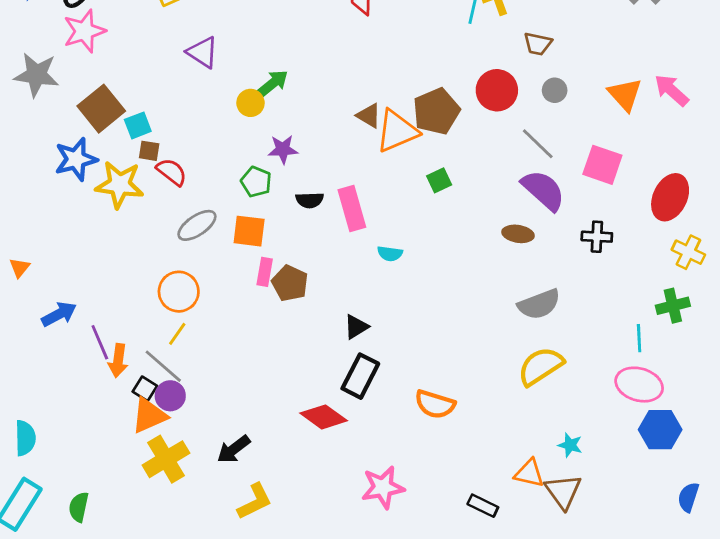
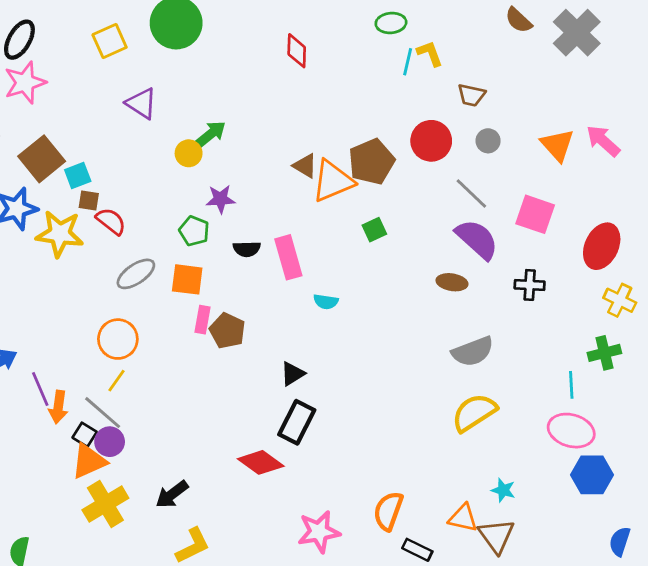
orange semicircle: (435, 404) -> (388, 511), moved, turned 93

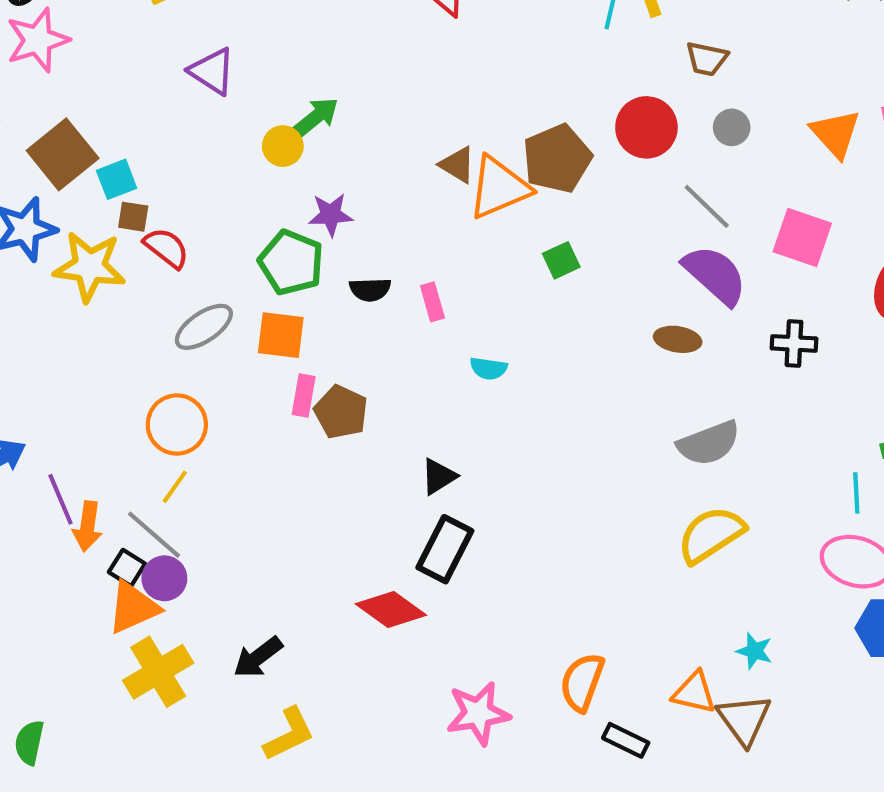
green pentagon: (194, 231) -> (291, 262), size x1.4
pink rectangle: (288, 257) -> (432, 302), size x0.6

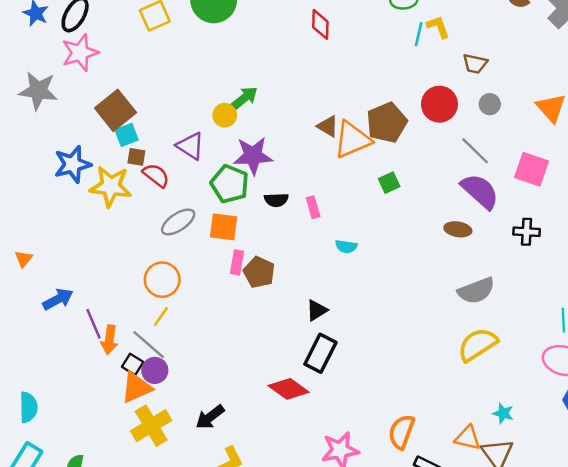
purple triangle: (212, 71) -> (190, 146), moved
brown square: (63, 154) -> (116, 110), moved
purple star: (331, 215) -> (253, 156), size x1.5

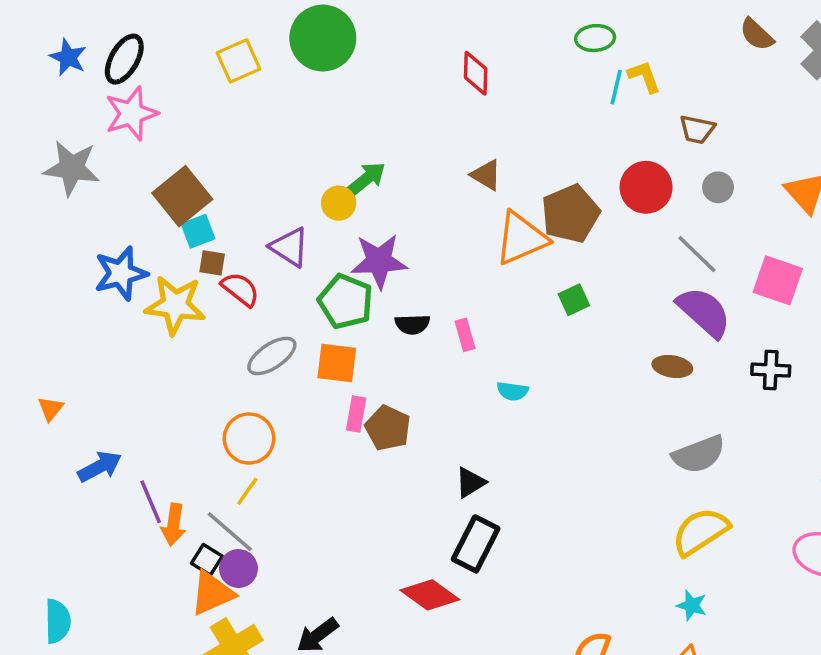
brown triangle: (328, 126) -> (486, 175), moved
cyan star: (503, 413) -> (692, 605), moved

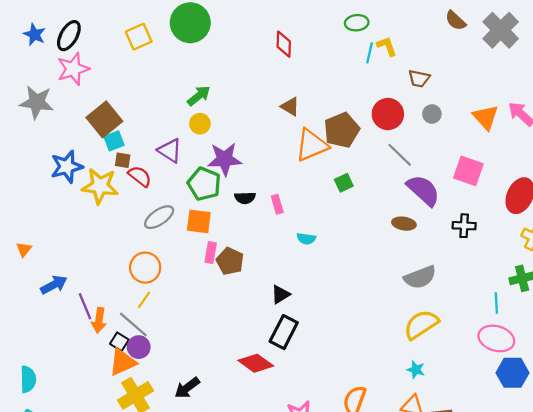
green arrow: (367, 179) -> (199, 96), moved
gray line: (697, 254) -> (400, 155), moved

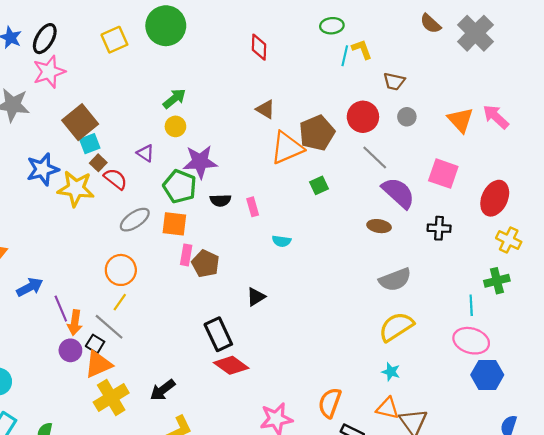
purple triangle: (170, 151) -> (145, 153), size x0.7
brown square: (123, 160) -> (98, 163), turned 35
black rectangle: (284, 332) -> (218, 334), moved, turned -52
purple circle: (139, 347) -> (70, 350), moved

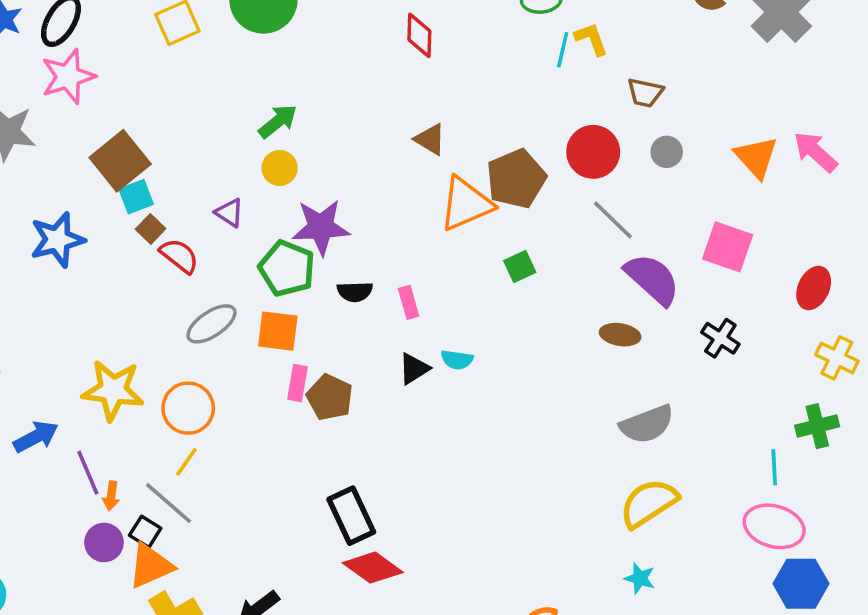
yellow star: (76, 189) -> (113, 390), moved
red ellipse: (495, 198) -> (814, 288), size x0.7
black cross: (439, 228) -> (720, 338), turned 30
black triangle: (256, 297) -> (414, 369), moved
orange arrow: (75, 322) -> (111, 496), size x0.7

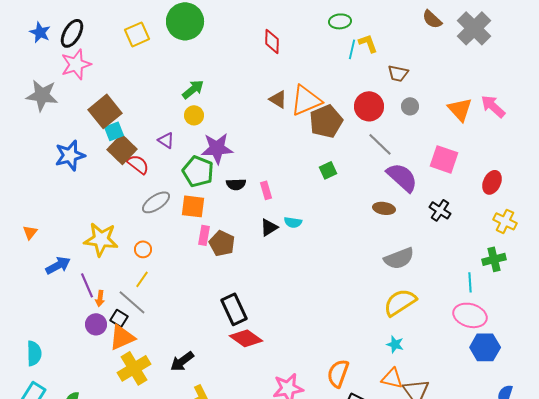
orange triangle: (466, 204) -> (306, 100), moved
brown square: (151, 229) -> (122, 149), size x1.8
orange circle: (188, 408) -> (143, 249), size x0.6

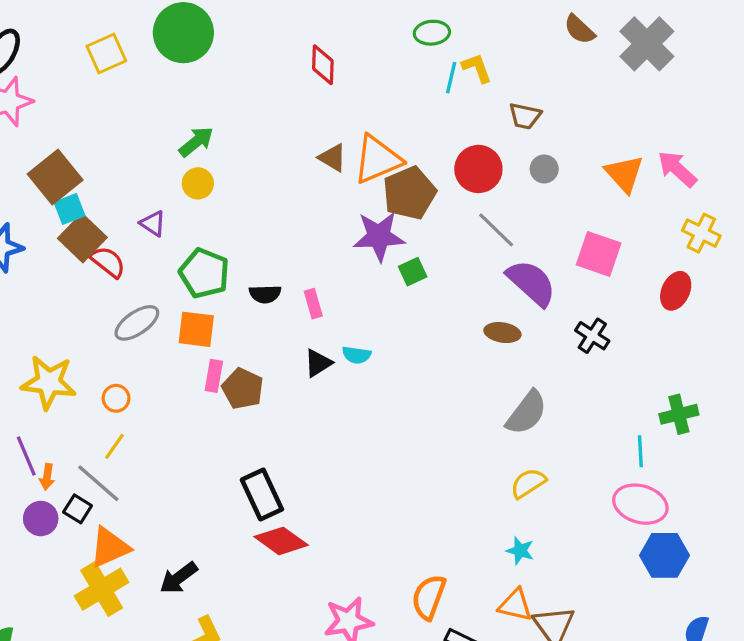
purple star: (217, 148) -> (379, 236), moved
yellow cross: (505, 221) -> (701, 233), moved
gray semicircle: (399, 258) -> (527, 413), turned -32
yellow semicircle: (400, 302) -> (528, 483), size x0.7
orange triangle: (122, 337) -> (110, 547), moved

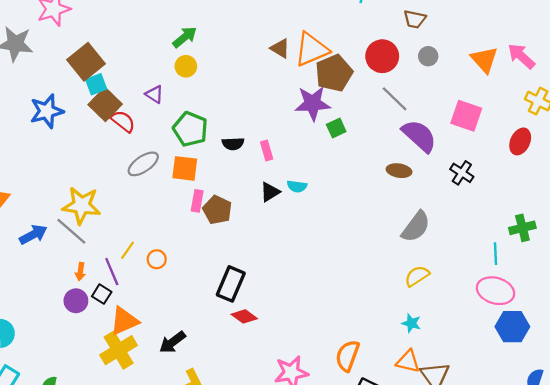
orange circle: (116, 398) -> (157, 259), moved
purple line: (26, 456) -> (112, 272), moved
gray line: (98, 483) -> (71, 231), moved
black rectangle: (262, 494) -> (231, 284), turned 48
red diamond: (281, 541) -> (244, 316), size x0.7

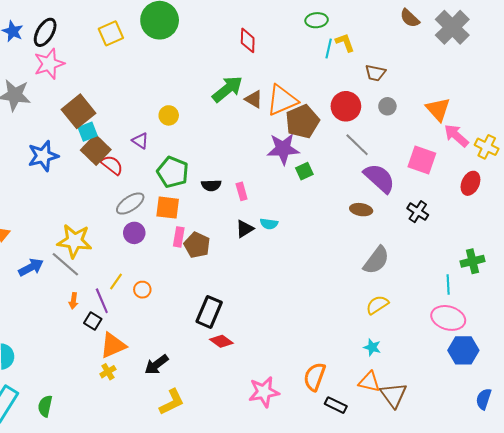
green arrow: (185, 37) -> (227, 89), moved, size x1.4
pink arrow: (521, 56) -> (456, 136), moved
purple circle: (76, 301) -> (134, 233), moved
yellow cross: (119, 350) -> (108, 372), size x0.5

